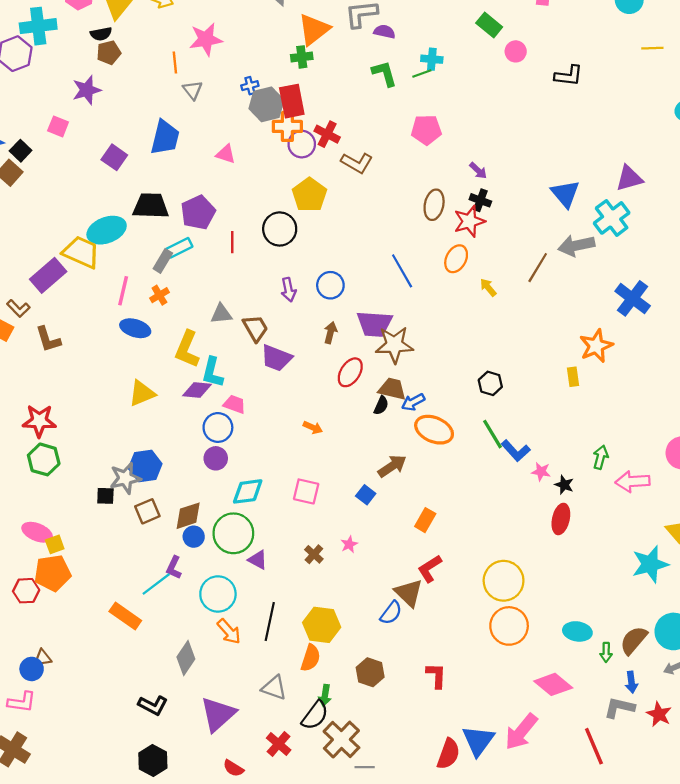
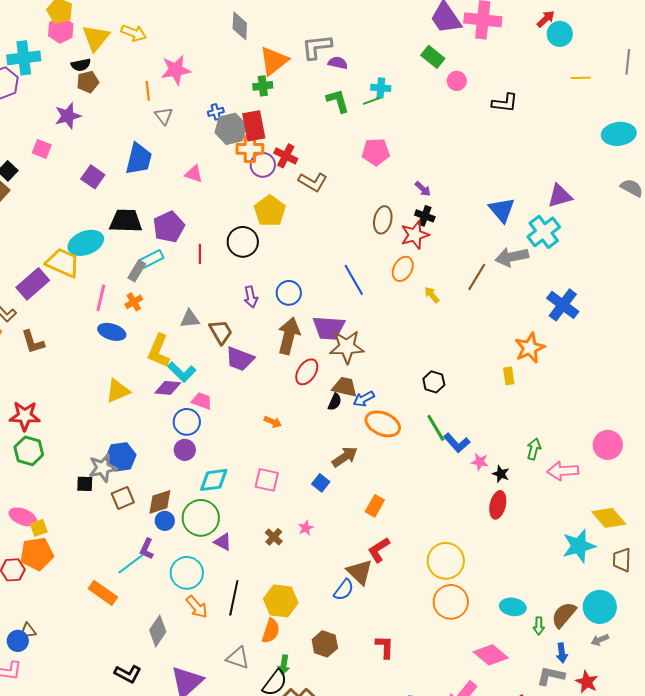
brown arrow: (330, 333) -> (289, 336), size x1.8
cyan L-shape: (212, 372) -> (182, 372), turned -60

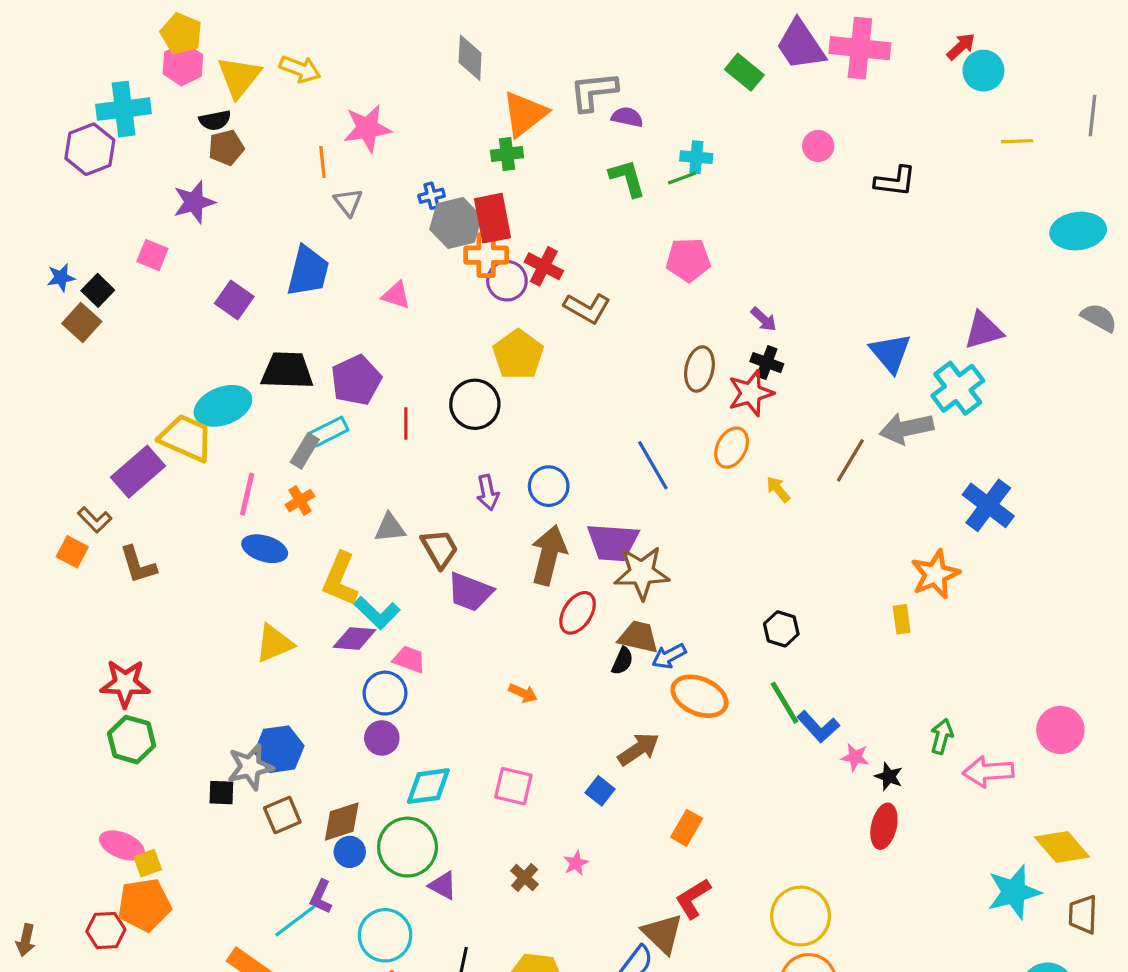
green rectangle: (433, 57) -> (744, 72), moved

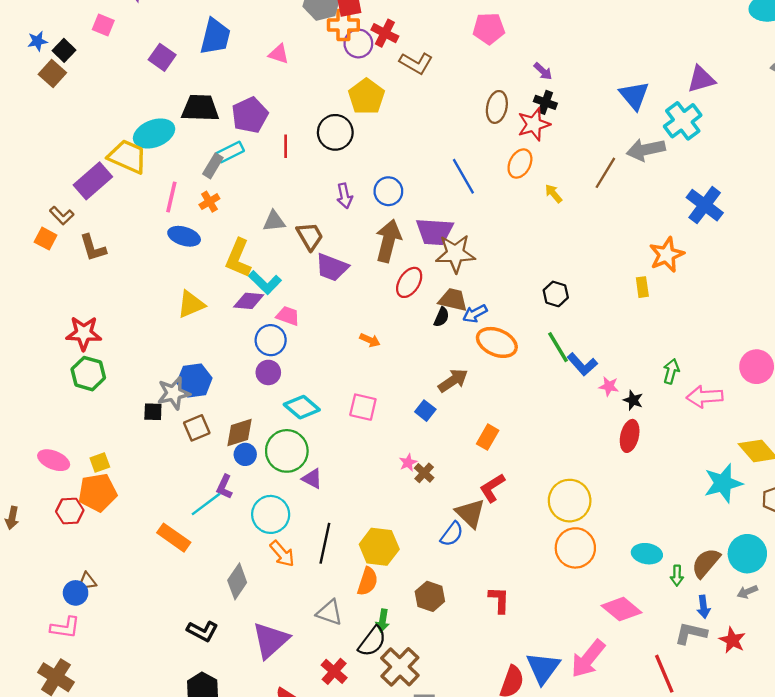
cyan diamond: (428, 786) -> (302, 407), turned 48
pink ellipse: (122, 845) -> (54, 460), moved
brown cross: (525, 878) -> (424, 473), moved

